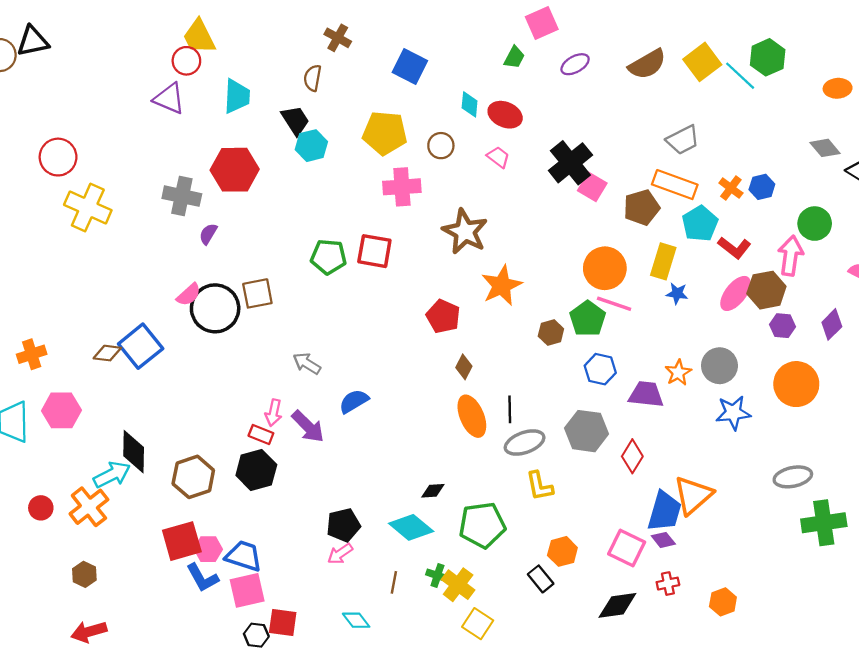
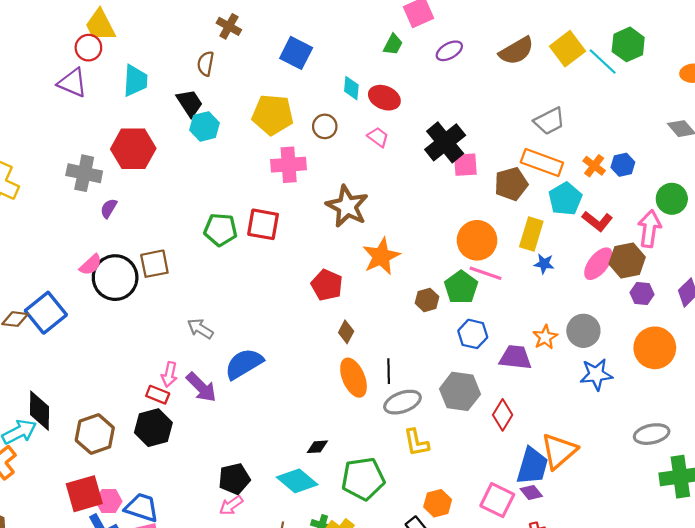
pink square: (592, 187) -> (465, 165), turned -35
blue semicircle: (354, 401) -> (244, 364), size x1.4

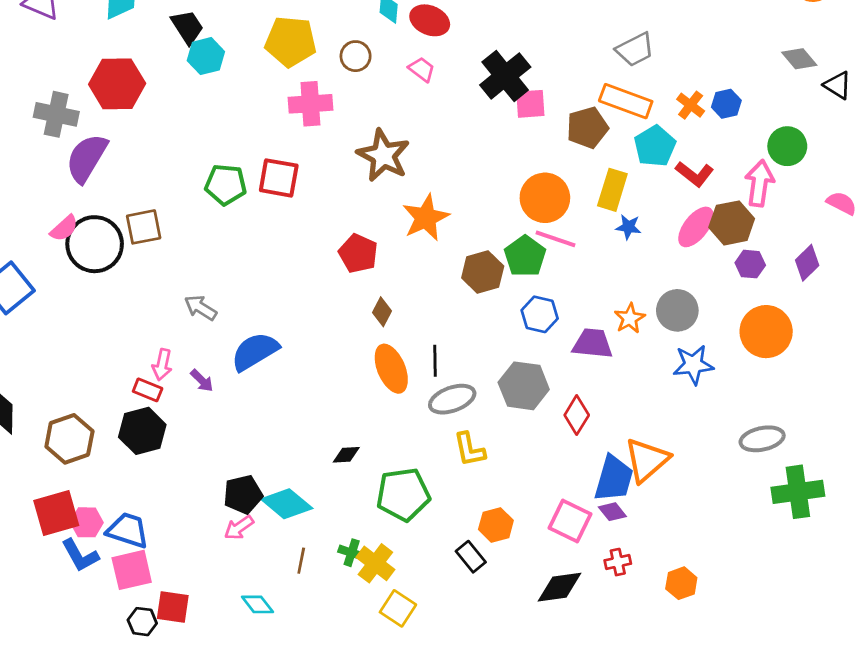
purple semicircle: (109, 208) -> (87, 158), size x2.0
brown hexagon: (427, 300) -> (483, 272), size x1.4
purple arrow: (201, 387) -> (202, 381), size x0.6
cyan diamond: (297, 481) -> (287, 504), moved

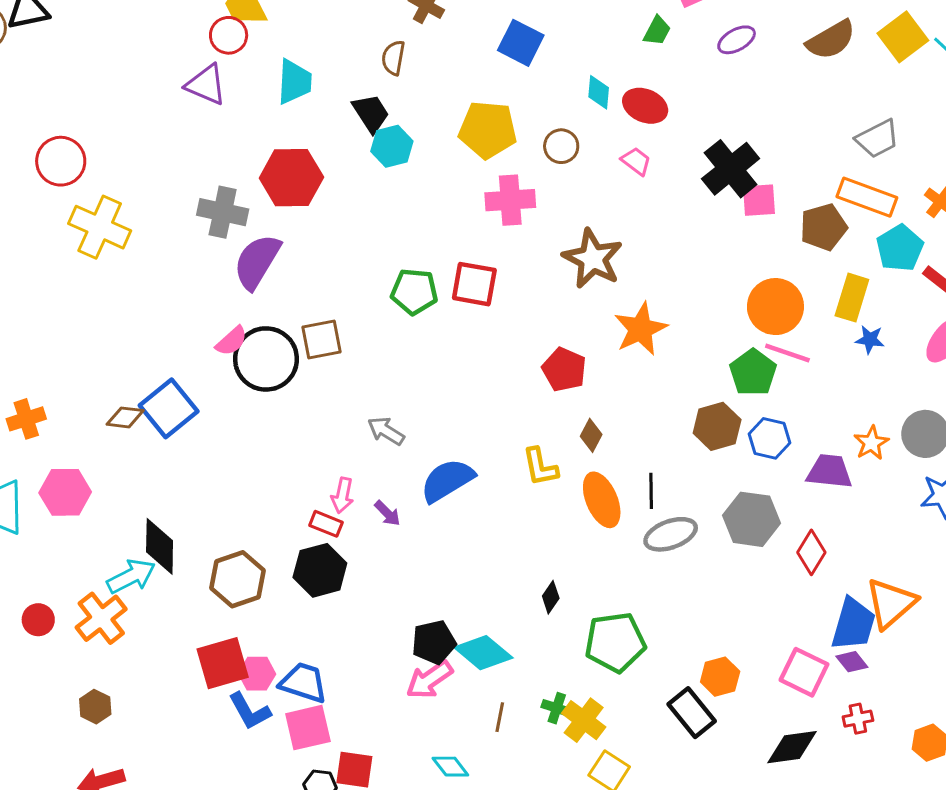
brown hexagon: (483, 272) -> (717, 426), moved
yellow L-shape: (469, 449) -> (540, 467), moved
black diamond: (346, 455) -> (551, 597), turned -52
pink arrow: (239, 528) -> (429, 680), size x1.4
black rectangle: (471, 557) -> (692, 713), size x1.4

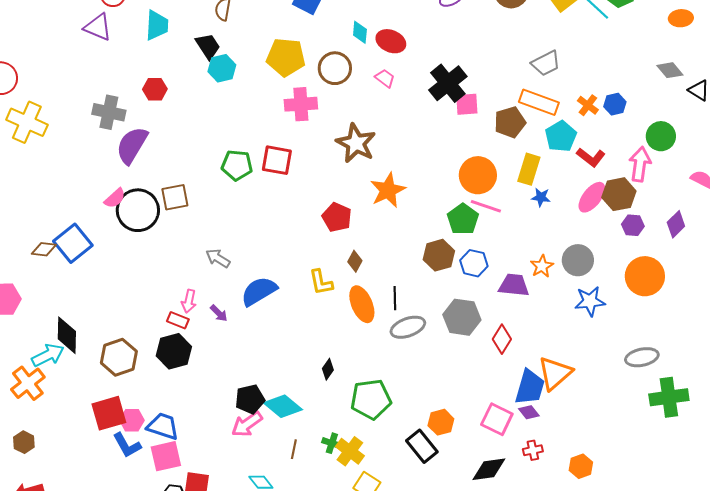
brown circle: (561, 146) -> (335, 68), size x1.4
red hexagon: (291, 178) -> (155, 89), size x0.6

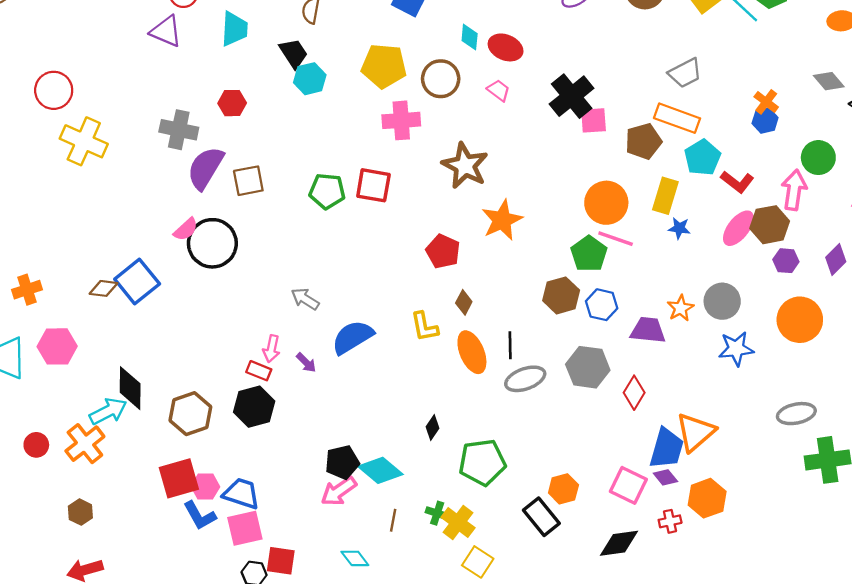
orange cross: (588, 105) -> (766, 102), moved
brown square: (175, 197) -> (248, 181), moved
orange hexagon: (581, 466) -> (707, 498), moved, size x1.4

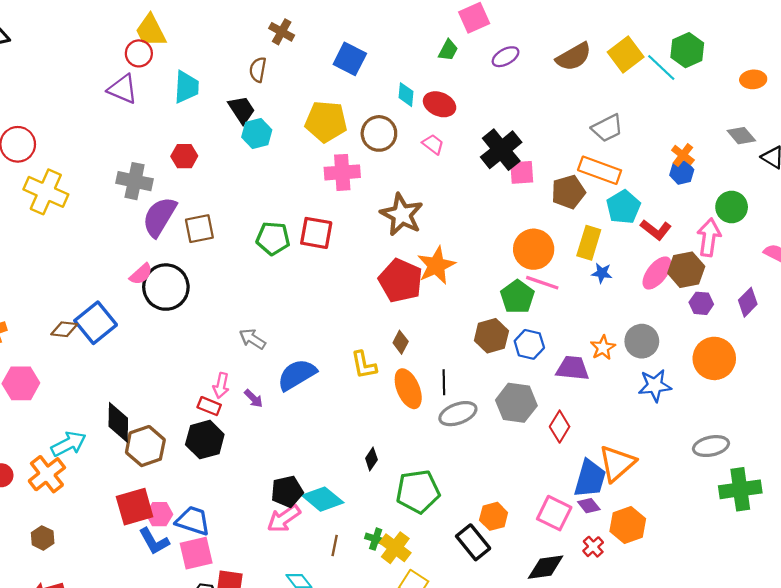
red pentagon: (443, 251) -> (401, 281), moved, size x1.4
black diamond: (130, 388) -> (118, 422), moved
red cross: (670, 521) -> (593, 547), turned -30

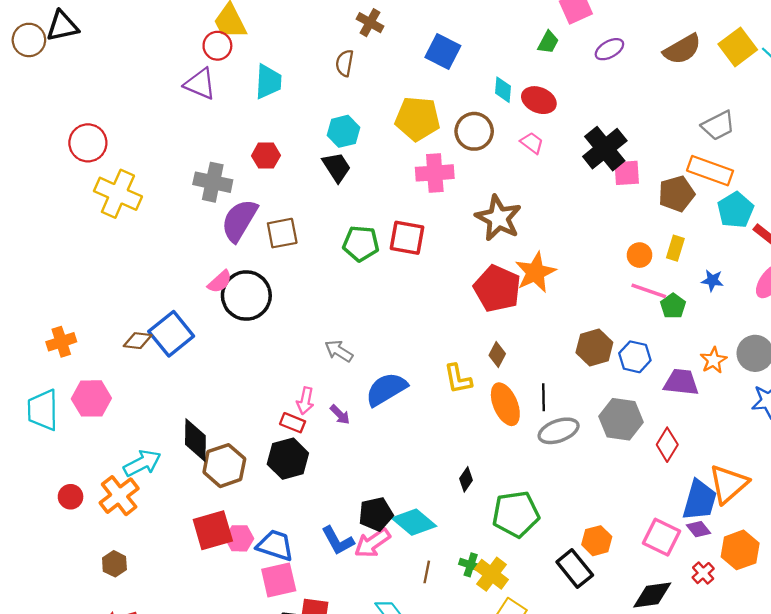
black trapezoid: (242, 110) -> (337, 167), moved
yellow rectangle: (589, 243) -> (675, 248), moved, size x0.7
orange circle: (534, 249) -> (639, 255), size x0.6
green pentagon: (517, 297) -> (673, 306), moved, size x0.7
blue L-shape: (154, 541) -> (338, 541), moved

